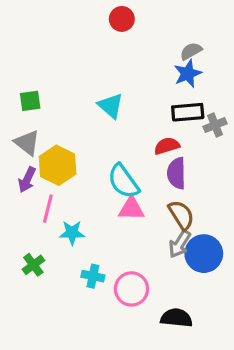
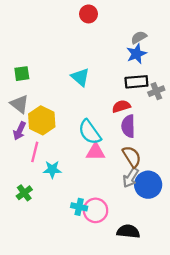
cyan cross: (93, 276) -> (79, 207), moved

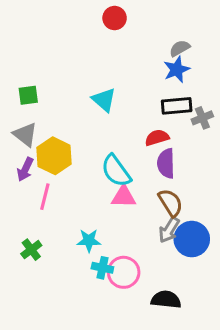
cyan star: (52, 169) -> (89, 241), moved

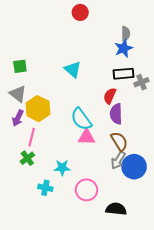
gray semicircle: (180, 48) -> (126, 34), turned 120
red semicircle: (157, 138) -> (110, 96), turned -49
green cross: (31, 250) -> (27, 158), moved
cyan cross: (102, 268) -> (45, 188), moved

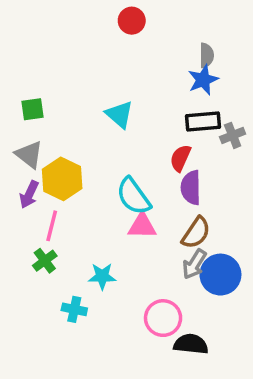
brown semicircle: (119, 141) -> (196, 233), turned 66
pink circle: (87, 190) -> (163, 318), moved

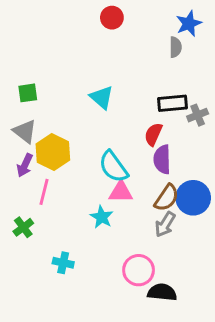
blue star: (203, 80) -> (189, 24), moved
green cross: (45, 261) -> (23, 227), moved
blue circle: (220, 275) -> (193, 198), moved
cyan star: (102, 276) -> (102, 217), moved, turned 30

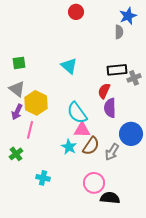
brown semicircle: (167, 198) -> (91, 146), moved

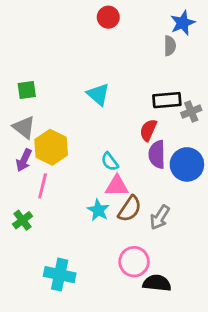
cyan semicircle: (77, 113) -> (110, 162), size x0.6
blue circle: (131, 134) -> (187, 164), moved
cyan cross: (43, 178) -> (60, 275), moved, size x1.5

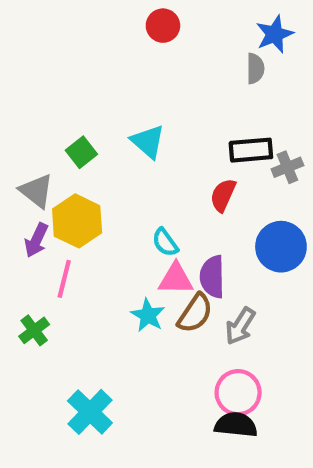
green square: (27, 90) -> (81, 152), moved, turned -30
purple semicircle: (157, 154) -> (212, 277), moved
pink circle: (134, 262) -> (238, 393), moved
cyan cross: (60, 275) -> (90, 412), turned 32

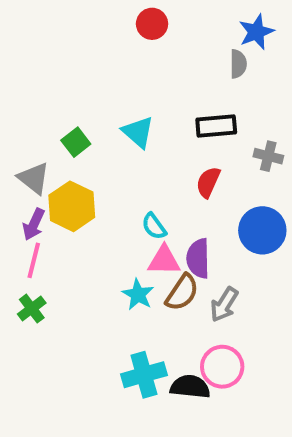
black rectangle: (251, 150) -> (216, 126), moved
gray cross: (287, 167) -> (268, 156), turned 36
pink line: (64, 279) -> (34, 260), moved
cyan cross: (90, 412) -> (144, 375), moved, turned 30
black semicircle: (236, 425) -> (190, 387), moved

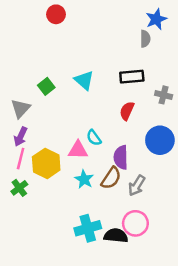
red circle: (152, 24) -> (56, 14), moved
gray triangle: (34, 178) -> (21, 108), turned 35
yellow hexagon: (72, 206) -> (46, 163), moved
pink triangle: (164, 260) -> (78, 150), moved

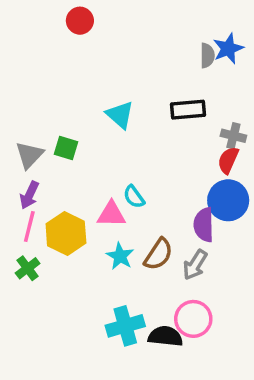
blue star: (156, 19) -> (228, 49), moved
green square: (46, 86) -> (66, 148), moved, turned -35
red semicircle: (127, 111) -> (228, 160), moved
purple semicircle: (121, 157) -> (204, 225), moved

